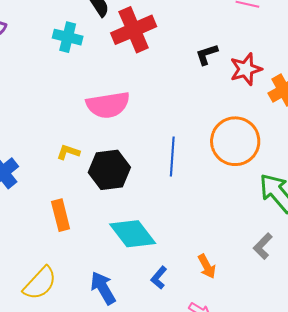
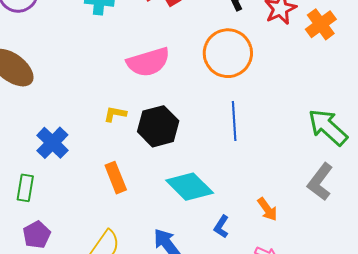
orange circle: (235, 141) -> (228, 53), moved
blue line: (172, 157) -> (234, 121), moved
gray L-shape: (263, 246) -> (320, 182), size x1.4

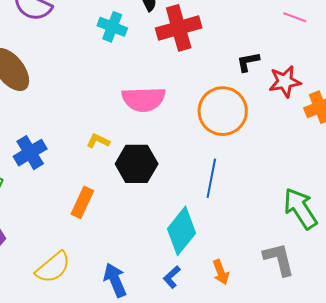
orange rectangle: (116, 178) -> (82, 202), turned 32
gray L-shape: (320, 182) -> (279, 259), turned 114
cyan diamond: (190, 187) -> (182, 231), moved, turned 69

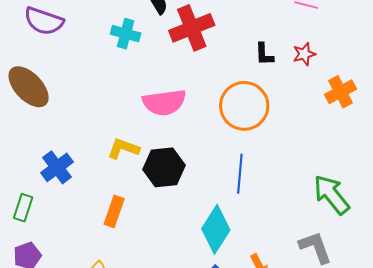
black L-shape: (248, 62) -> (264, 54), turned -75
red star: (285, 82) -> (304, 54), moved, size x0.7
yellow L-shape: (98, 141) -> (123, 149), size x1.4

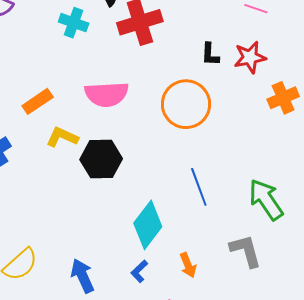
red star: (304, 54) -> (250, 57), size x1.4
blue line: (240, 174) -> (199, 187), moved, turned -30
orange rectangle: (114, 211) -> (38, 101), moved, turned 32

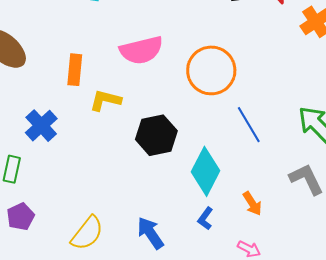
orange rectangle: (38, 101) -> (75, 70), turned -40
orange circle: (186, 104) -> (211, 70), moved
black hexagon: (101, 159) -> (156, 135), moved

